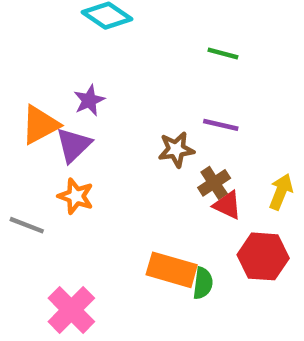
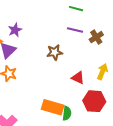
purple line: (221, 125) -> (75, 30), moved
brown cross: (214, 183) -> (96, 37), moved

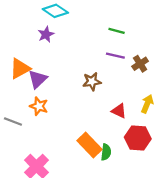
purple star: (15, 30) -> (46, 34), moved
orange rectangle: (53, 107) -> (89, 145), turned 30

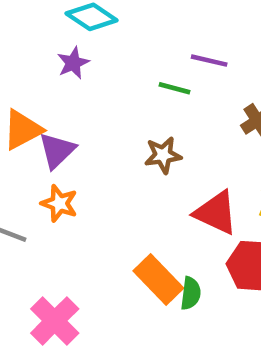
green line: (117, 31) -> (175, 88), moved
purple line: (115, 56) -> (209, 61), moved
red triangle: (119, 111) -> (216, 213), size x1.5

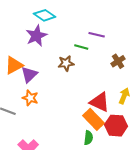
purple star: (73, 63) -> (36, 36), size x1.5
brown star: (163, 155) -> (66, 63), moved
orange rectangle: (158, 279) -> (94, 119), moved

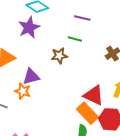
purple line: (97, 35) -> (82, 18), moved
purple triangle: (29, 74) -> (31, 77), moved, turned 30

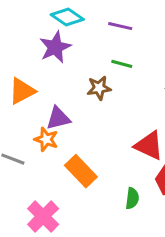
purple line: (82, 18) -> (120, 26), moved
orange rectangle: (87, 113) -> (81, 171), moved

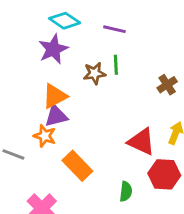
green line: (122, 64) -> (116, 65), turned 72
brown star: (99, 88) -> (95, 73), moved
orange triangle: (22, 91) -> (55, 96), moved

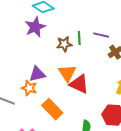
purple line: (114, 29) -> (101, 35), moved
orange triangle: (55, 96) -> (67, 73), moved, turned -36
red triangle: (141, 142) -> (79, 84), moved

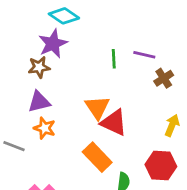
brown star: (64, 44) -> (39, 67), moved
purple triangle: (37, 74) -> (39, 102), moved
orange rectangle: (52, 109) -> (97, 157), moved

